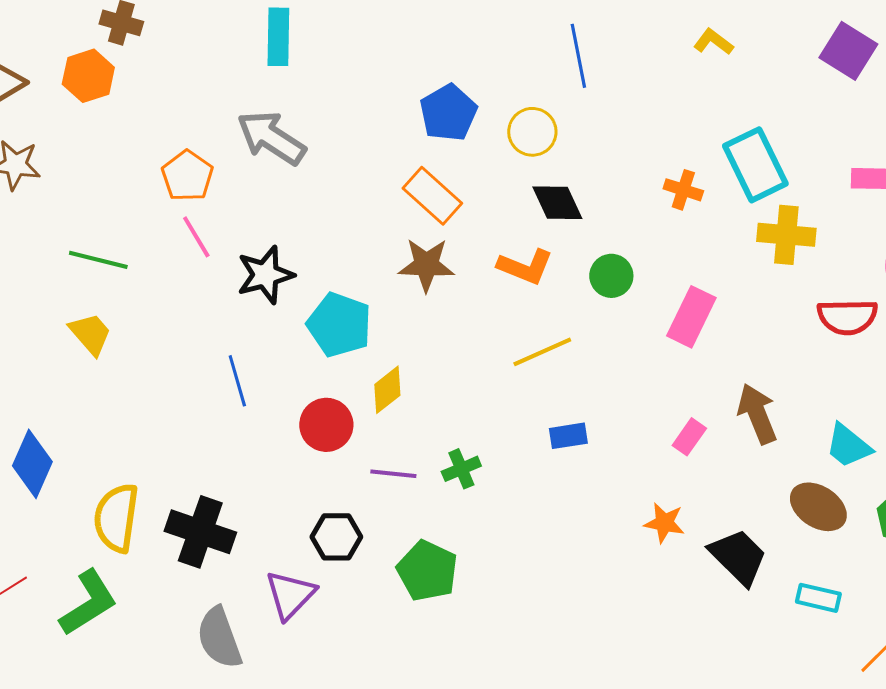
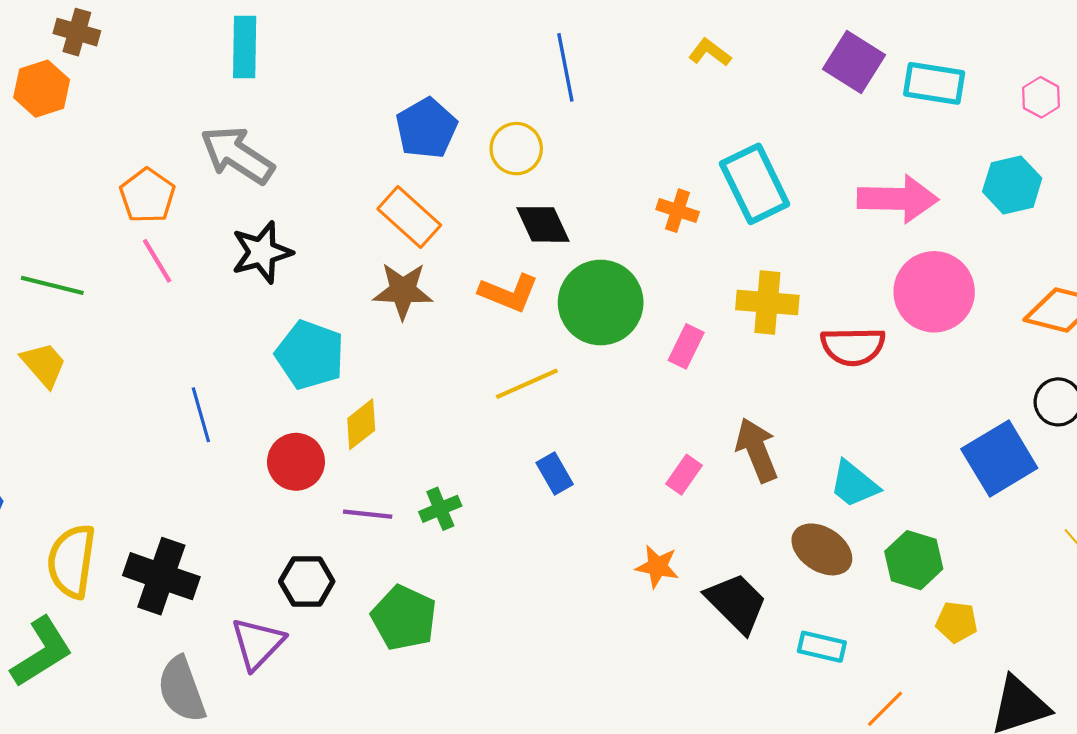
yellow cross: (786, 235) -> (767, 303), moved
black star: (265, 275) -> (262, 252), moved
green circle: (611, 276) -> (601, 303), size x1.8
pink rectangle: (691, 317) -> (686, 346), size x0.7
blue rectangle: (568, 436) -> (555, 474), turned 69

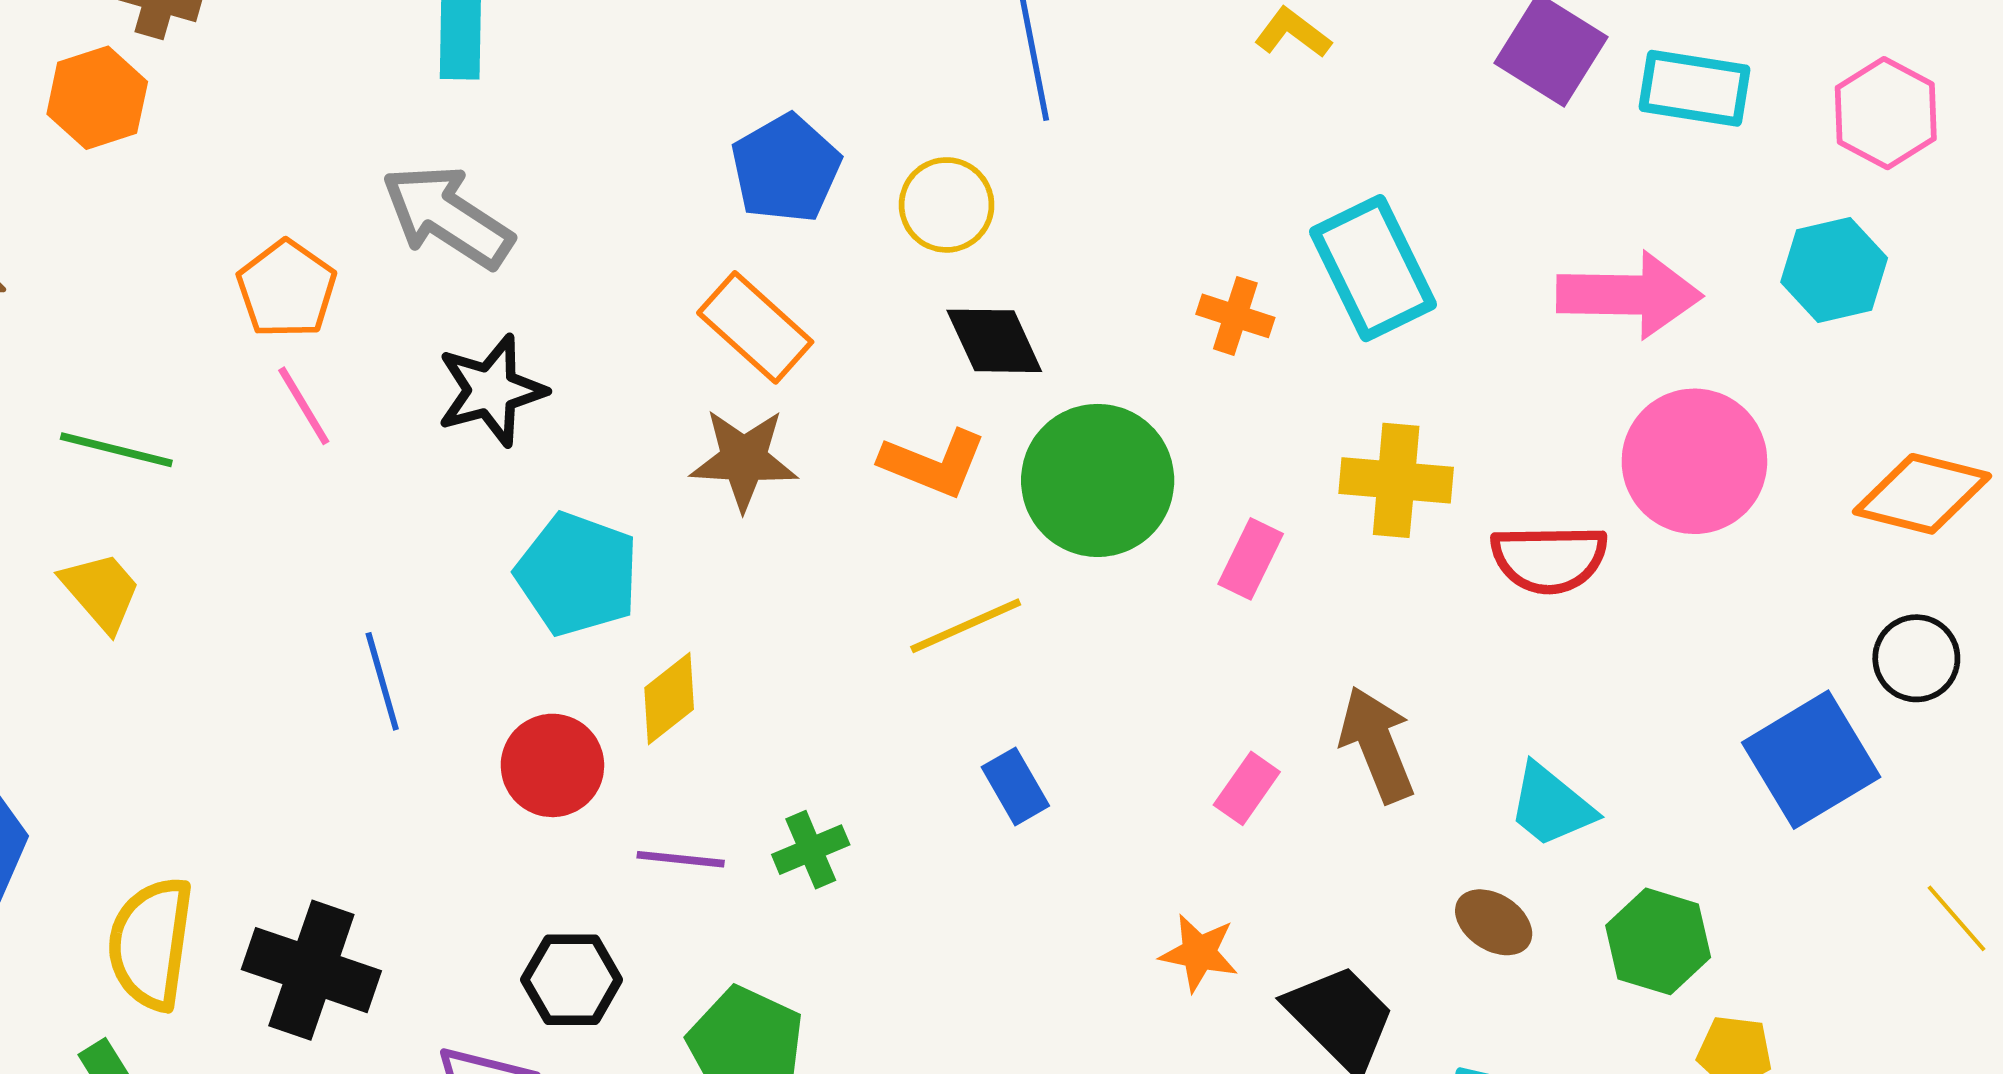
pink hexagon: (1041, 97) -> (1886, 113), size x1.5
brown ellipse: (822, 549) -> (1494, 922), size x0.7

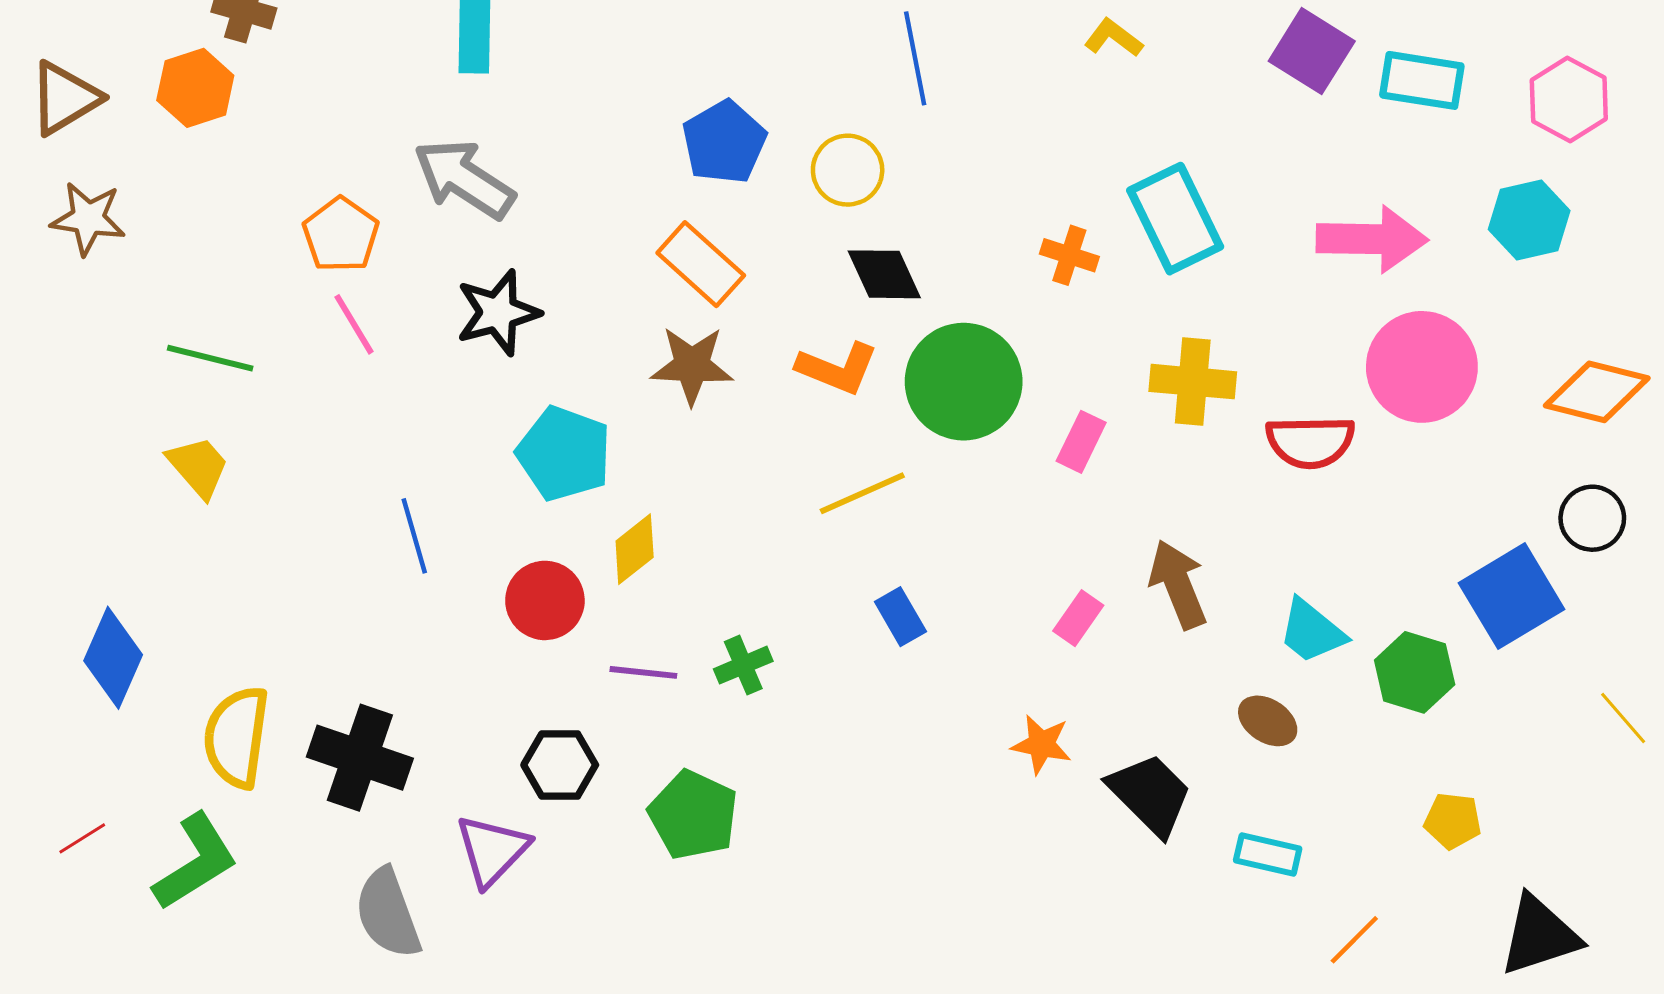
green hexagon: (1658, 941) -> (1415, 672), moved

